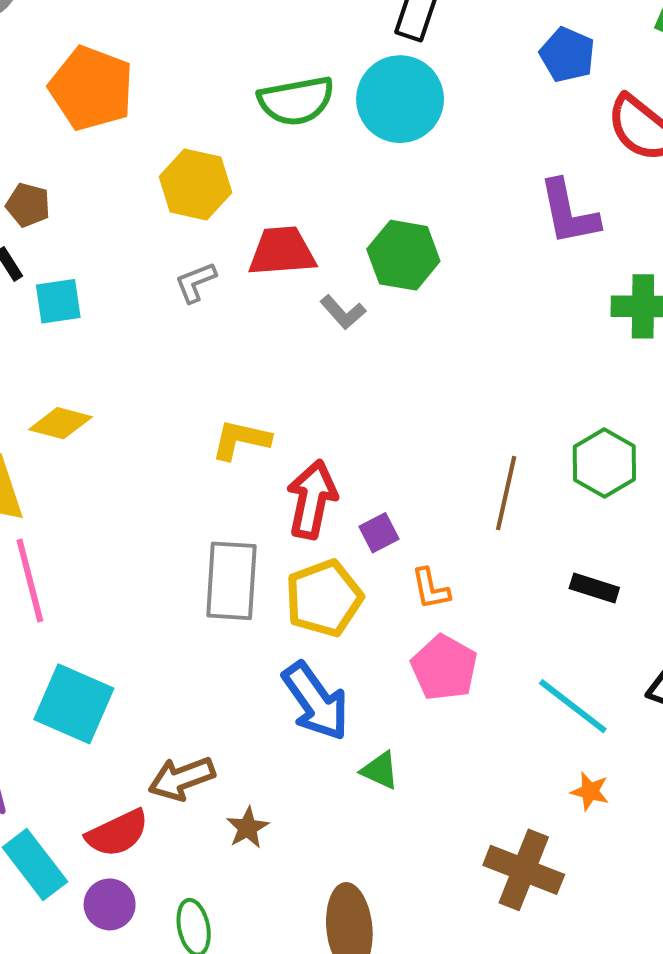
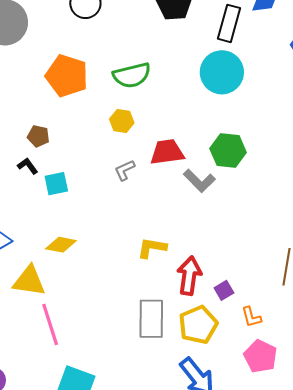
green semicircle: (296, 101) -> (132, 75), moved
yellow hexagon: (195, 185) -> (122, 121), size x0.7
gray L-shape: (343, 312) -> (199, 181), size x1.4

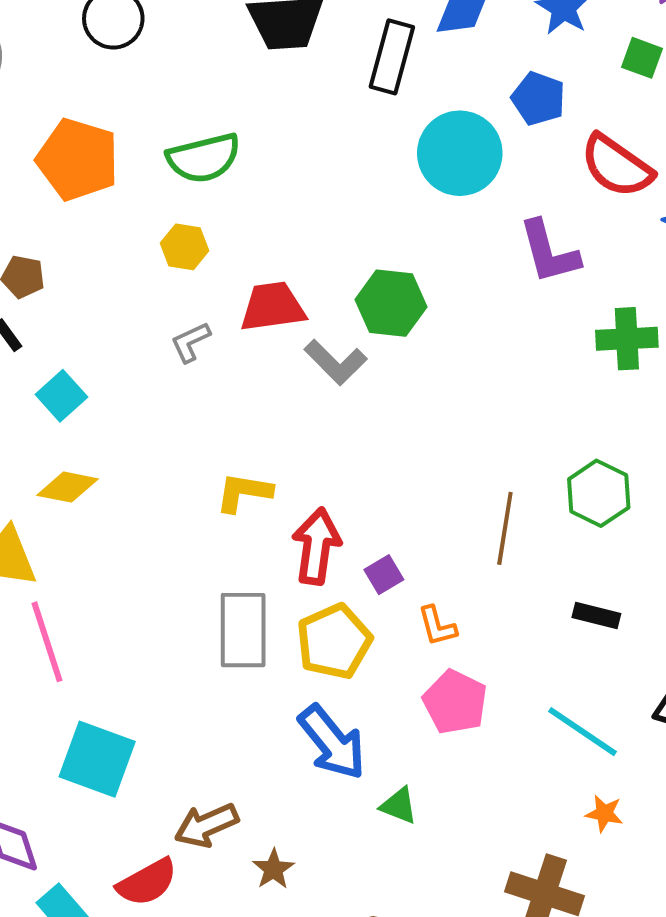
cyan circle: (222, 72) -> (460, 153), moved
cyan square: (56, 184) -> (61, 396), moved, turned -30

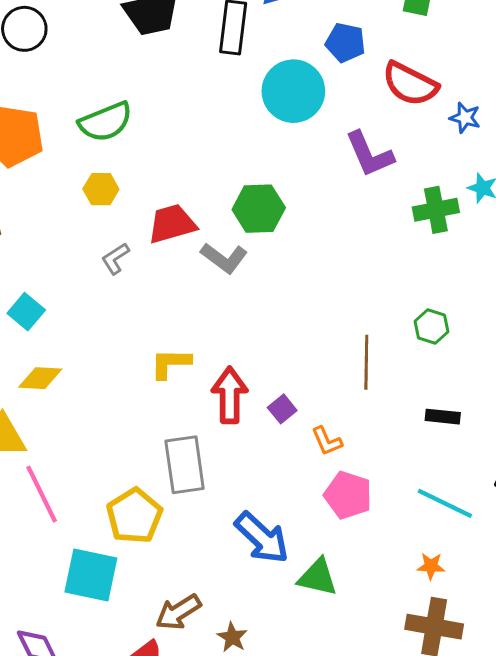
green hexagon: (599, 493) -> (432, 326), size x0.7
yellow pentagon: (334, 641) -> (134, 516), moved
green triangle: (399, 806) -> (318, 577), size x1.4
orange star: (604, 813) -> (431, 566), moved

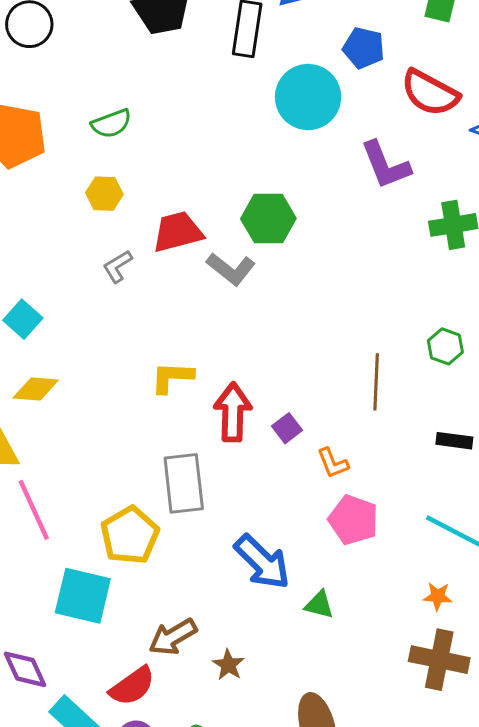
green semicircle: (106, 122) -> (111, 123), size x0.7
green triangle: (318, 577) -> (319, 605), size x0.7

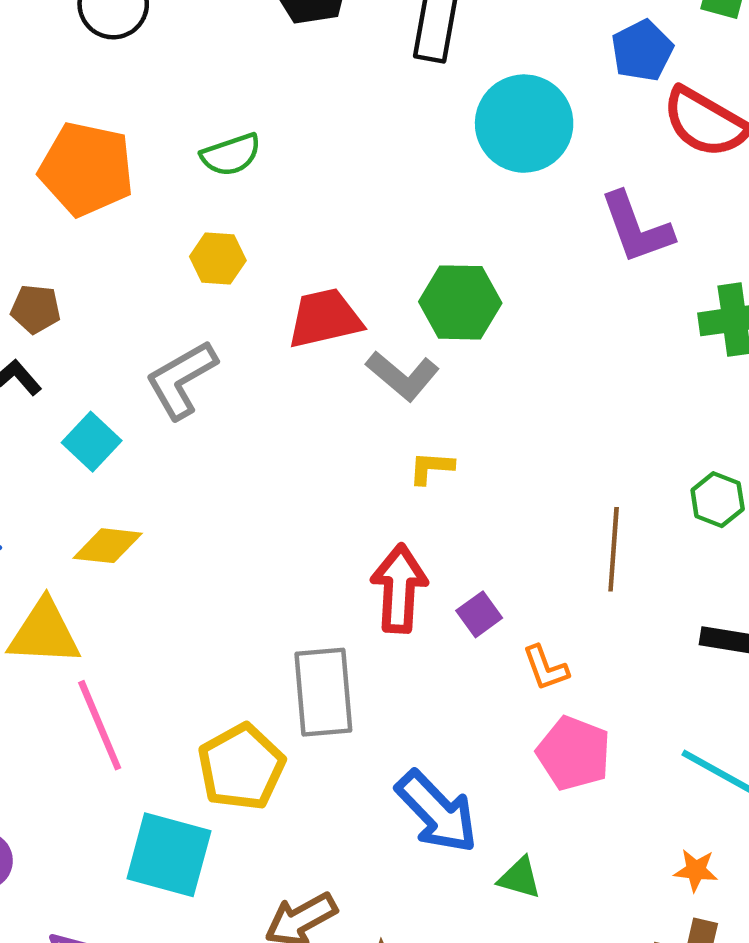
blue pentagon: (364, 48) -> (642, 51), moved, turned 30
gray L-shape: (118, 266) -> (181, 380), moved, size x1.6
yellow L-shape: (172, 377) -> (431, 468), moved, size x0.7

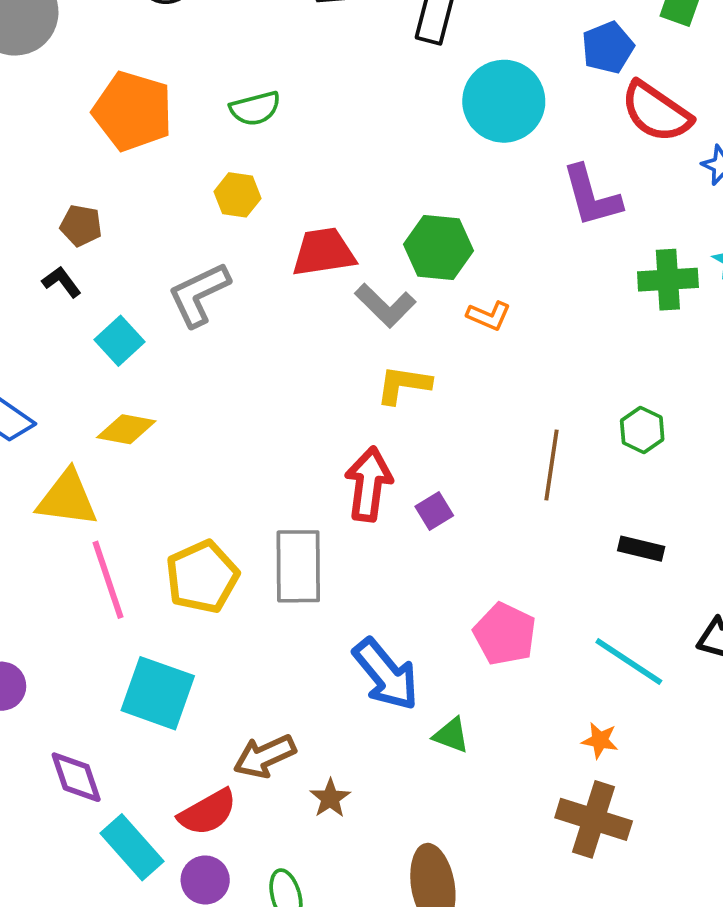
yellow L-shape: (431, 468) -> (403, 385), size x1.4
orange L-shape: (546, 668) -> (489, 316), moved, turned -51
yellow pentagon: (241, 767) -> (202, 577), moved

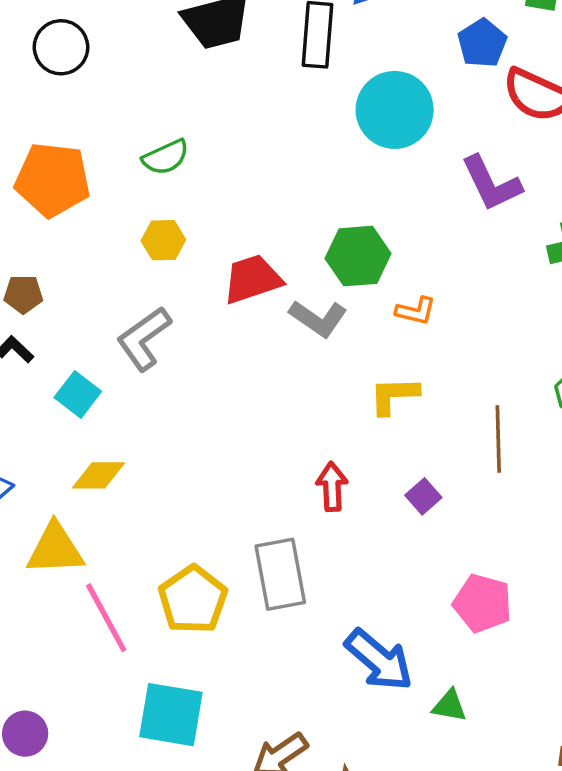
yellow L-shape: (403, 385) -> (394, 395), moved
red arrow: (369, 484) -> (332, 487), size x0.7
purple square: (434, 511) -> (423, 496), moved

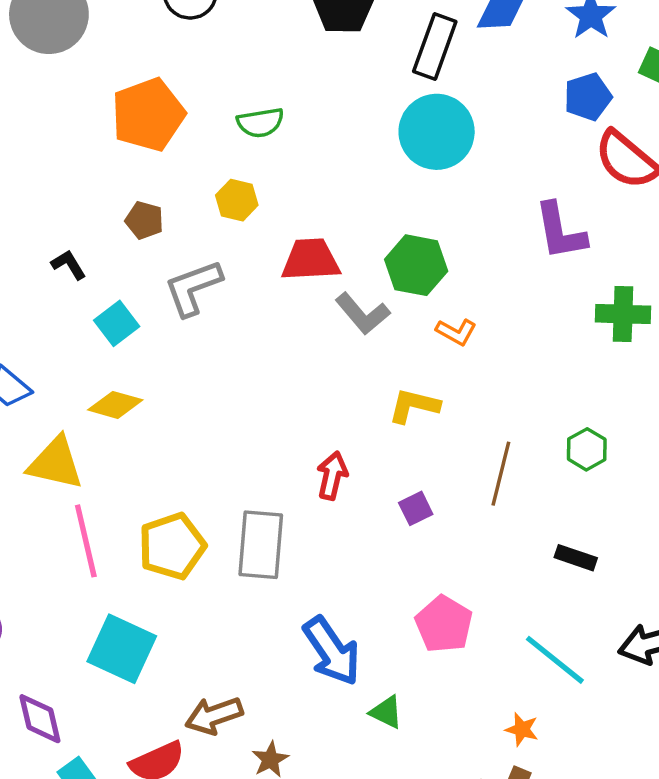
cyan circle: (395, 110) -> (437, 132), moved
orange pentagon: (53, 180) -> (148, 115), turned 30
brown pentagon: (23, 294) -> (144, 220), moved

